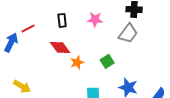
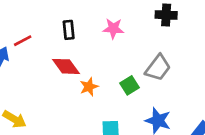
gray trapezoid: (128, 33) -> (158, 68), moved

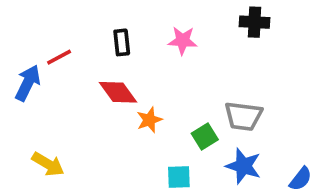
gray trapezoid: (158, 68) -> (243, 116), moved, turned 60
green square: (130, 85) -> (205, 136), moved

